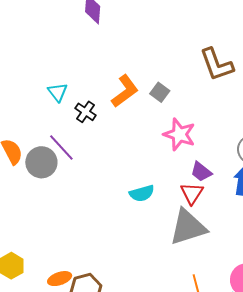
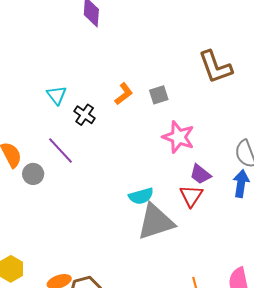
orange L-shape: (125, 91) -> (124, 94), size x0.7
gray square: (160, 92) -> (159, 95), turned 36
gray circle: (41, 162) -> (33, 174), moved, size x0.7
gray triangle: (188, 227) -> (156, 222), moved

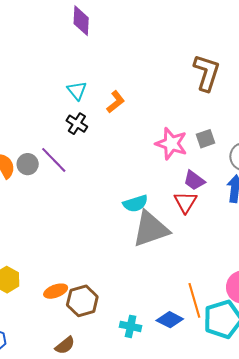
brown L-shape: (215, 67) -> (207, 73), turned -141
cyan triangle: (57, 95) -> (77, 91), moved
gray square: (159, 95) -> (205, 139), moved
gray circle: (33, 174) -> (28, 164), moved

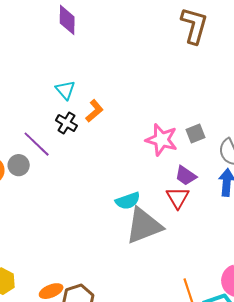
brown L-shape: (207, 73) -> (194, 26), moved
orange L-shape: (116, 102) -> (94, 111), moved
purple line: (54, 160) -> (37, 144), moved

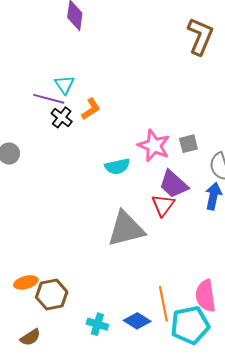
purple line: (37, 144) -> (49, 99), moved, turned -36
purple trapezoid: (186, 176) -> (174, 184), size x1.4
cyan semicircle: (128, 201) -> (117, 166), moved

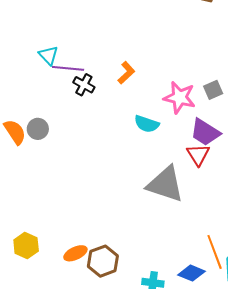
cyan triangle: (65, 85) -> (48, 55), moved
orange L-shape: (91, 109) -> (126, 73), moved
cyan semicircle: (117, 166) -> (147, 124), turned 40
gray triangle: (126, 229) -> (165, 184), turned 42

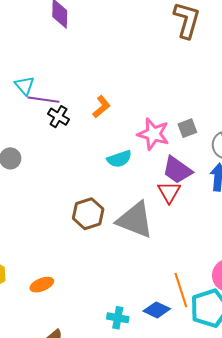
cyan semicircle: (147, 124) -> (119, 159), turned -40
brown hexagon: (103, 261) -> (88, 214), moved

